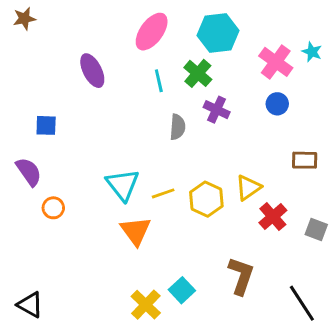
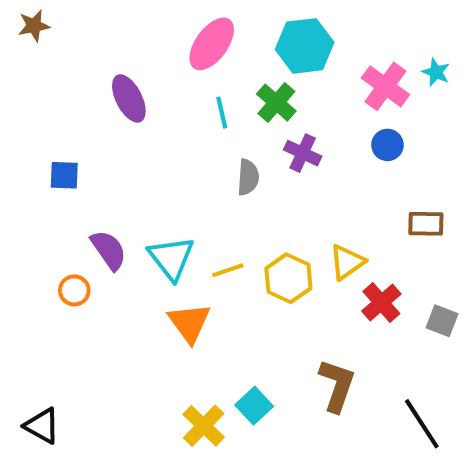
purple semicircle: (29, 172) -> (109, 250), moved

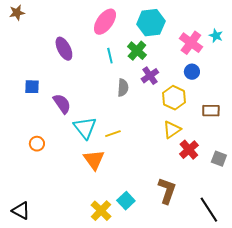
purple cross: (303, 153) -> (150, 76), turned 30
purple semicircle: (109, 250) -> (62, 104), moved
yellow hexagon: (288, 278) -> (174, 98), moved

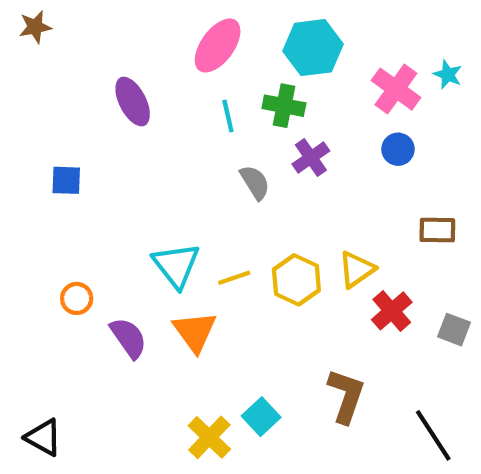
green cross: (137, 51) -> (284, 106), turned -30
gray semicircle: (123, 88) -> (255, 182), turned -36
yellow hexagon: (174, 98) -> (296, 280), moved
purple semicircle: (62, 104) -> (128, 338), moved

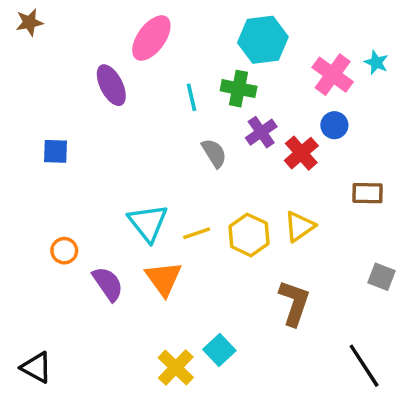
pink ellipse: (218, 46) -> (151, 38), moved
red cross: (392, 311) -> (301, 153), moved
brown L-shape: (346, 396) -> (294, 303), moved

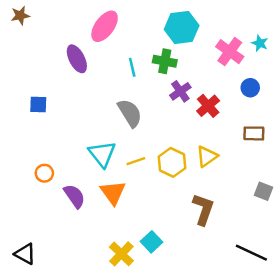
blue circle: (334, 125) -> (250, 88), moved
gray semicircle: (214, 153) -> (130, 113), moved, size x1.4
black line: (364, 366) -> (251, 253), turned -32

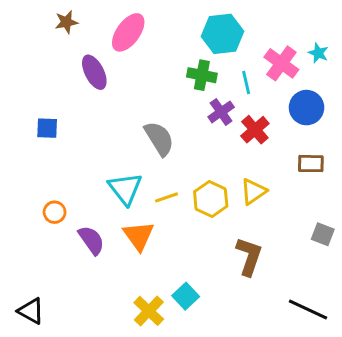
brown star: (20, 15) -> (66, 22), moved
cyan line: (132, 67) -> (246, 83), moved
blue circle: (250, 88) -> (307, 108), size x1.5

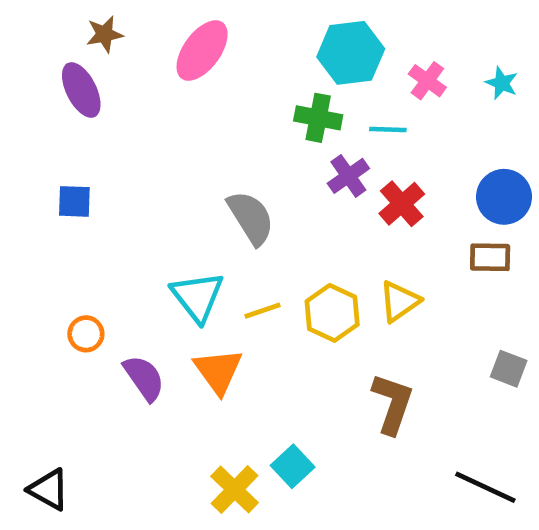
pink cross: (281, 63) -> (427, 81), moved, size x0.7
purple ellipse: (94, 72) -> (81, 90), moved
cyan line: (246, 83) -> (388, 129), turned -75
blue circle: (307, 108) -> (504, 197), moved

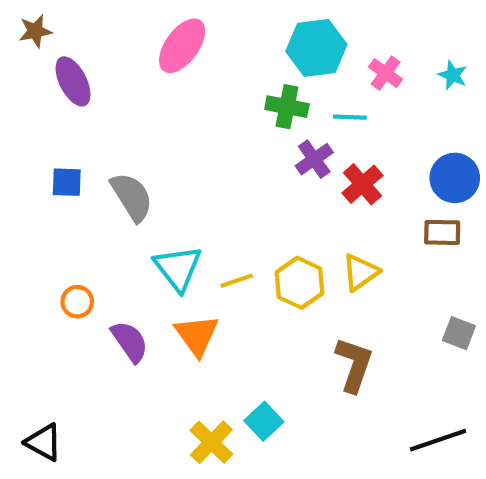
brown star: (105, 34) -> (35, 31), moved
gray semicircle: (251, 218) -> (132, 197), moved
black line: (485, 487) -> (438, 440), turned -44

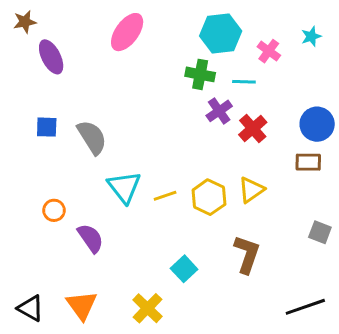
cyan star: (453, 75) -> (311, 36), moved, turned 30
orange triangle: (197, 335) -> (82, 305), moved
cyan square: (264, 421) -> (184, 269), moved

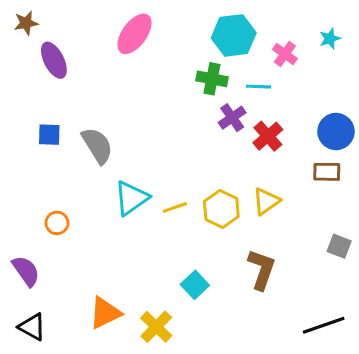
cyan triangle: (124, 187) -> (131, 198), turned 33
purple semicircle: (91, 238) -> (26, 271), moved
orange triangle: (82, 305) -> (105, 313), moved, turned 40

